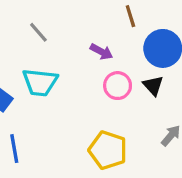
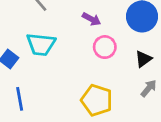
black triangle: (153, 86) -> (143, 59), moved, turned 36

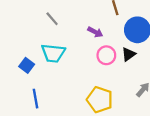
black triangle: (143, 59) -> (129, 54), moved

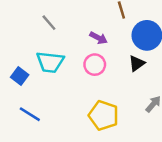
pink circle: (106, 55) -> (95, 65), moved
blue line: (35, 99) -> (30, 114), turned -48

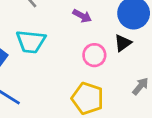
pink circle: (95, 65) -> (94, 55), moved

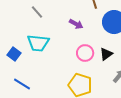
black triangle: (123, 43) -> (106, 54), moved

